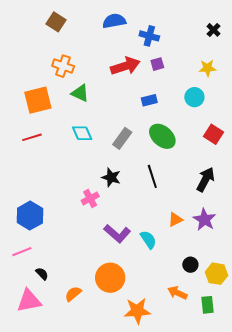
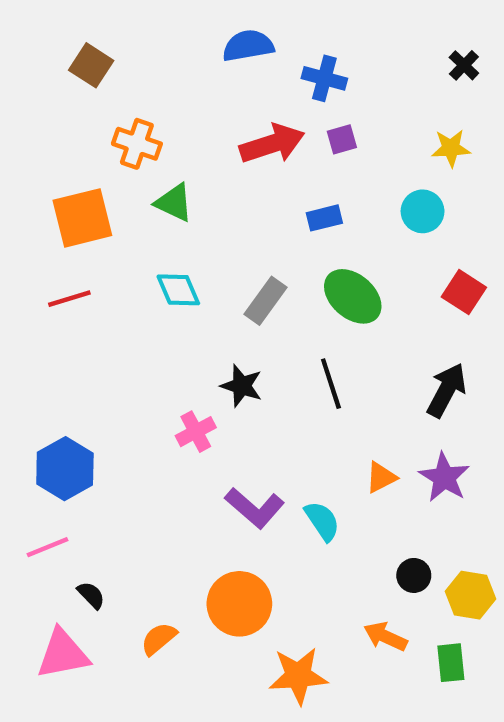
brown square: (56, 22) -> (91, 65), moved

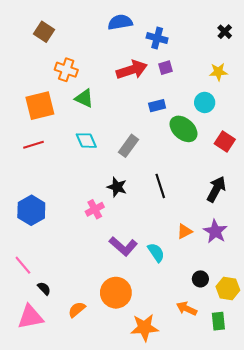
green ellipse: (353, 296) -> (184, 129), moved
blue hexagon: (65, 469) -> (31, 210), moved
pink line: (48, 547) -> (23, 265), turned 72

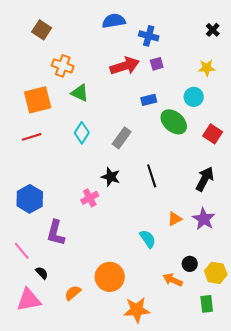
cyan diamond: (86, 141) -> (82, 133), turned 55
purple L-shape: (123, 246) -> (56, 233), moved, turned 64
orange arrow: (187, 309) -> (173, 280), moved

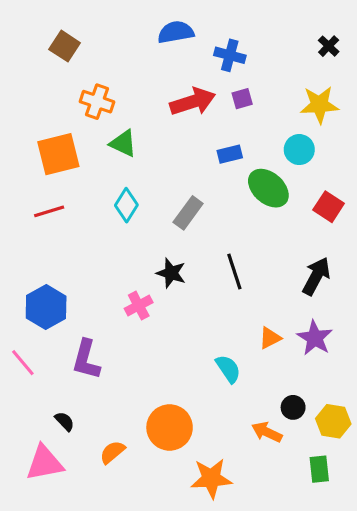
yellow star: (207, 68) -> (319, 105), size x1.4
pink line: (22, 251) -> (23, 363), moved

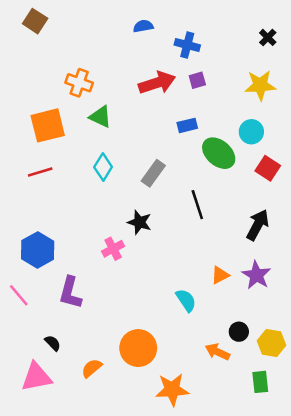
blue semicircle: (176, 32) -> (143, 26), size x0.7
brown square: (65, 46) -> (35, 21), moved
cyan circle: (299, 150) -> (251, 132), moved
black line: (234, 272) -> (197, 205), moved

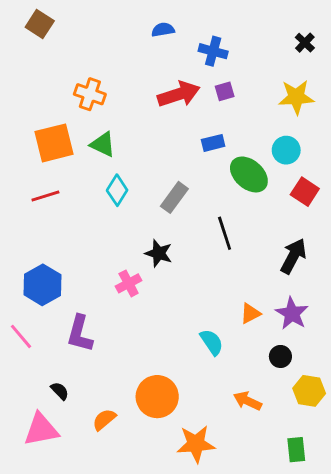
green triangle: (100, 117) -> (103, 144), moved
black circle: (239, 332) -> (280, 356), moved
green rectangle: (260, 382) -> (296, 450), moved

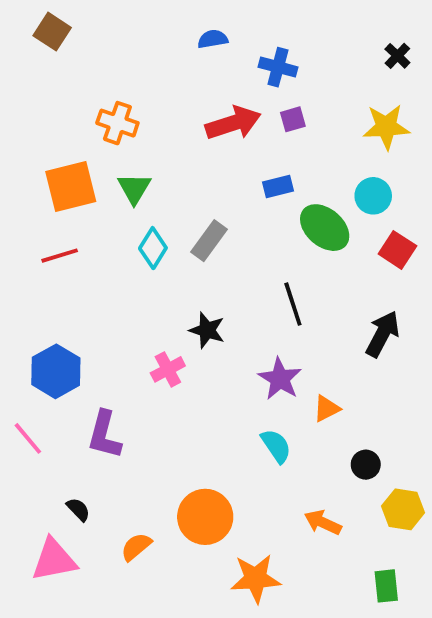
green triangle: (103, 144) -> (134, 188), turned 36
gray rectangle: (174, 197) -> (209, 241), moved
purple star: (292, 313) -> (280, 379), moved

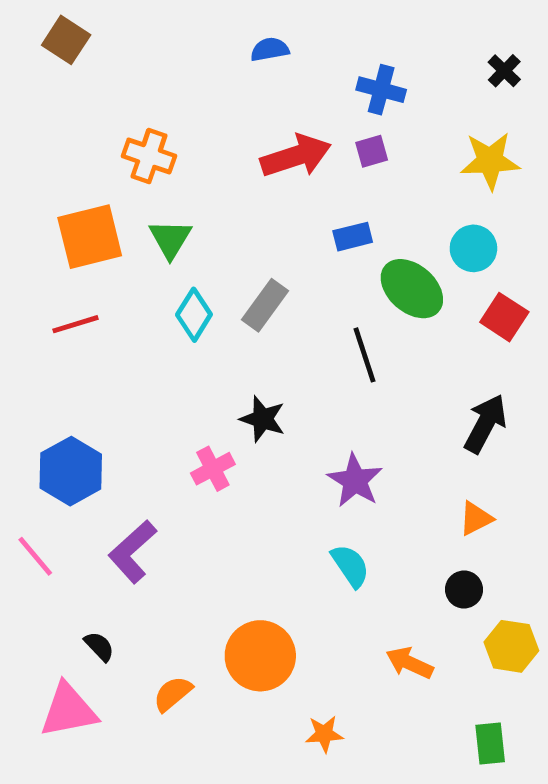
blue cross: (278, 67) -> (381, 90), moved
black line: (293, 304) -> (365, 355), moved
orange triangle: (327, 409) -> (476, 518), moved
purple L-shape: (104, 435) -> (132, 552), turned 33
orange star: (256, 578) -> (324, 734), size x0.6

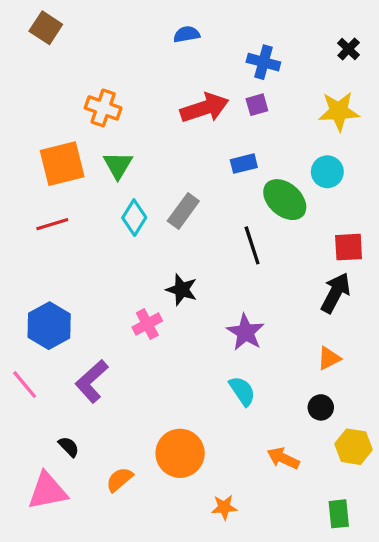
red square: (504, 317) -> (349, 247), moved, turned -36

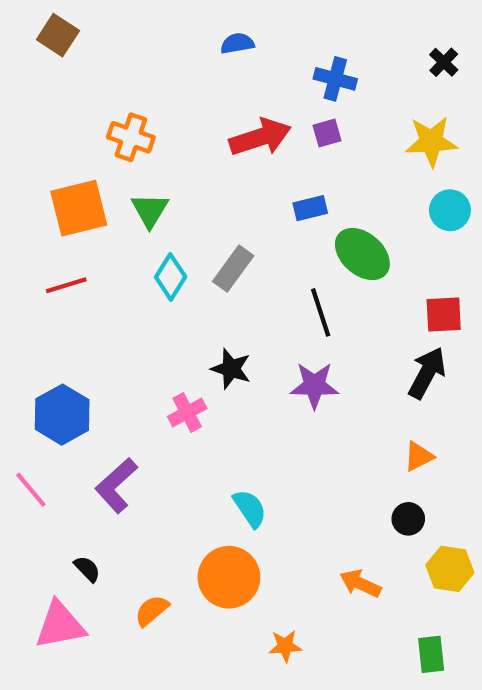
cyan circle: (327, 172) -> (450, 210), moved
purple star: (245, 332) -> (314, 385), moved, turned -30
cyan semicircle: (242, 391) -> (250, 508), moved

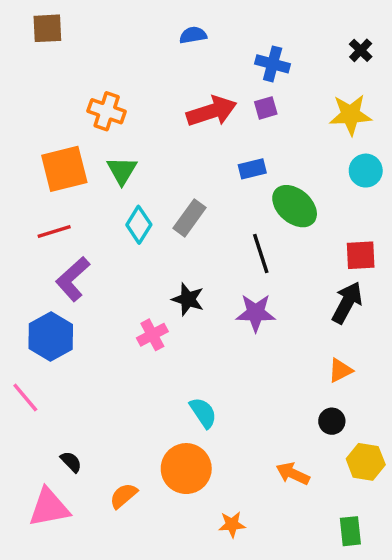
brown square: (58, 35) -> (47, 28), turned -36
purple L-shape: (116, 485) -> (73, 279), moved

